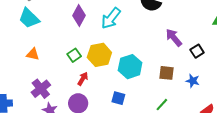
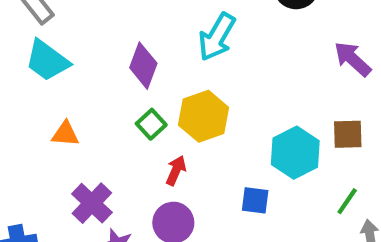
purple diamond: (79, 15) -> (143, 66), moved
cyan hexagon: (130, 67) -> (295, 153), moved

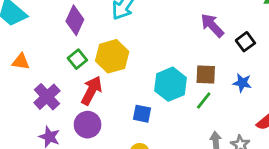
red arrow: (176, 170) -> (92, 90), size x1.5
green line: (347, 201) -> (204, 100), moved
purple cross: (92, 203) -> (47, 97), moved

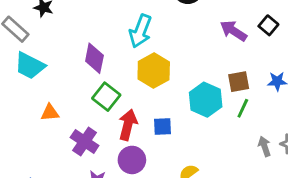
black square: (245, 42) -> (268, 25), moved
yellow hexagon: (112, 56) -> (154, 71), moved
green square: (77, 59) -> (106, 97), size x1.4
blue square: (142, 114) -> (162, 126), moved

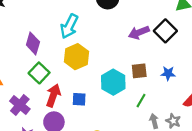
black square: (268, 25) -> (165, 31), size x1.5
purple arrow: (234, 31) -> (139, 33), turned -60
green line: (243, 108) -> (141, 101), moved

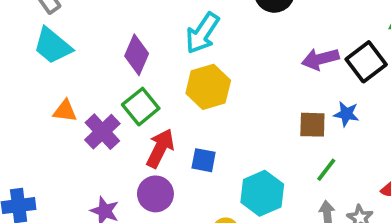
blue star: (168, 73) -> (346, 114), moved
cyan hexagon: (113, 82) -> (262, 193), moved
green line: (141, 101) -> (326, 170), moved
purple cross: (20, 105) -> (102, 132), moved

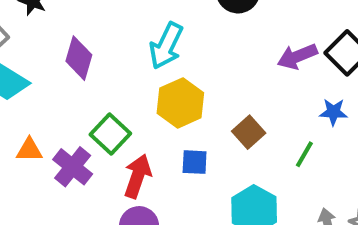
purple diamond: (137, 55) -> (79, 58), moved
brown square: (312, 125) -> (249, 132), moved, turned -36
blue square: (204, 160) -> (195, 162), moved
green line: (326, 170) -> (304, 154), moved

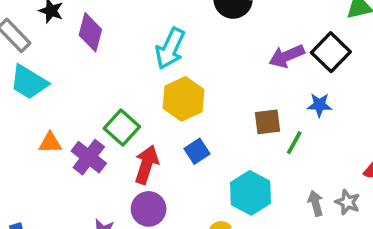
purple diamond: (79, 58) -> (90, 32), moved
brown square: (249, 132) -> (267, 122), moved, turned 36
blue square: (195, 162) -> (197, 151), turned -35

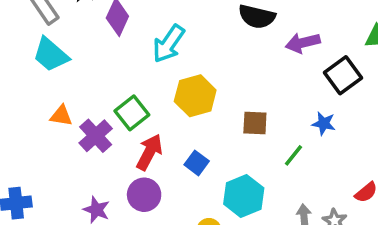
cyan arrow: (170, 48) -> (169, 44), moved
purple arrow: (287, 56) -> (303, 43), moved
brown square: (267, 122) -> (255, 123), moved
blue square: (197, 151) -> (197, 163), moved, turned -30

